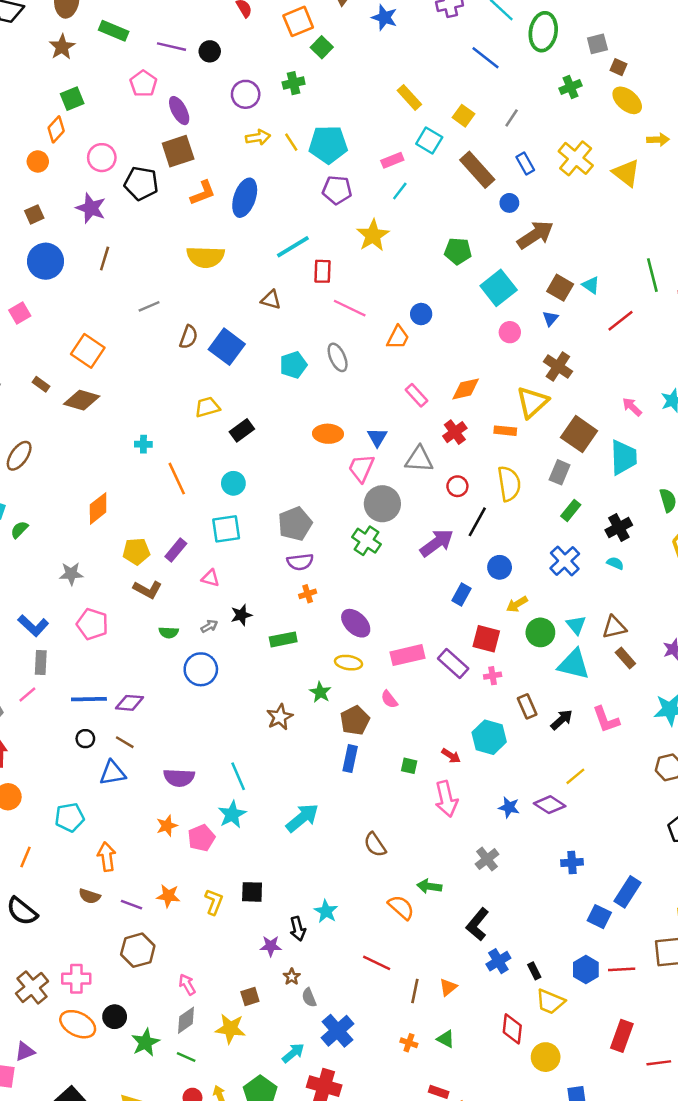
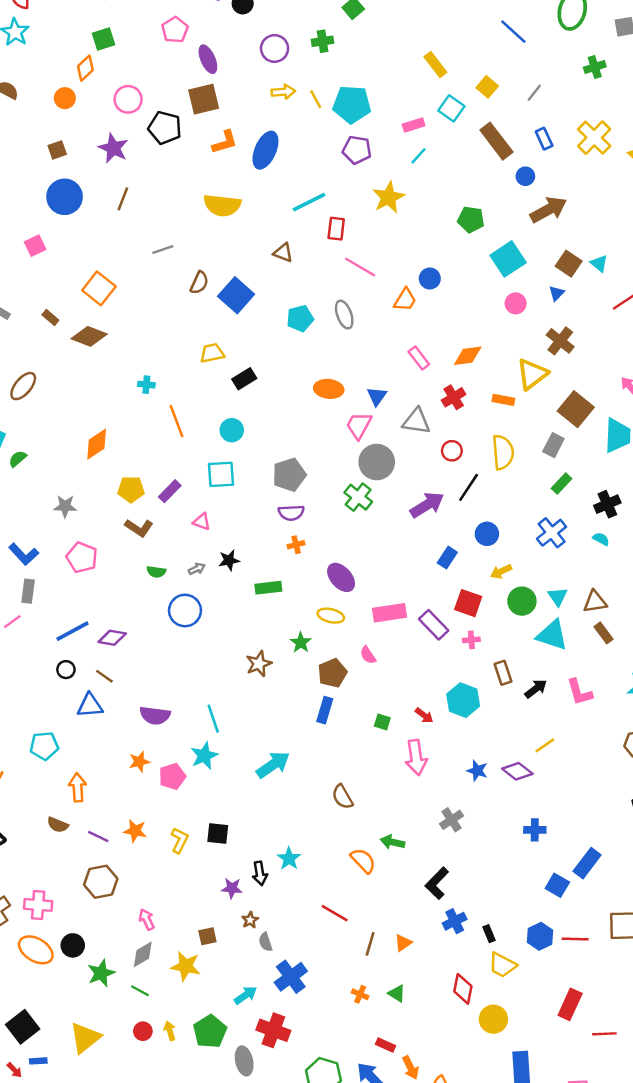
blue line: (89, 699) -> (73, 631), turned -32

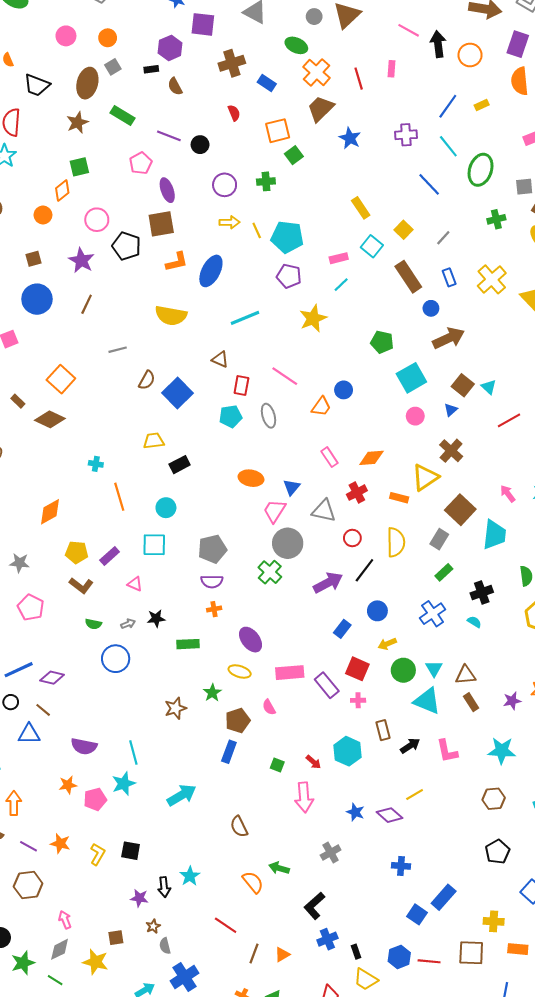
red rectangle: (336, 229) -> (241, 386), moved

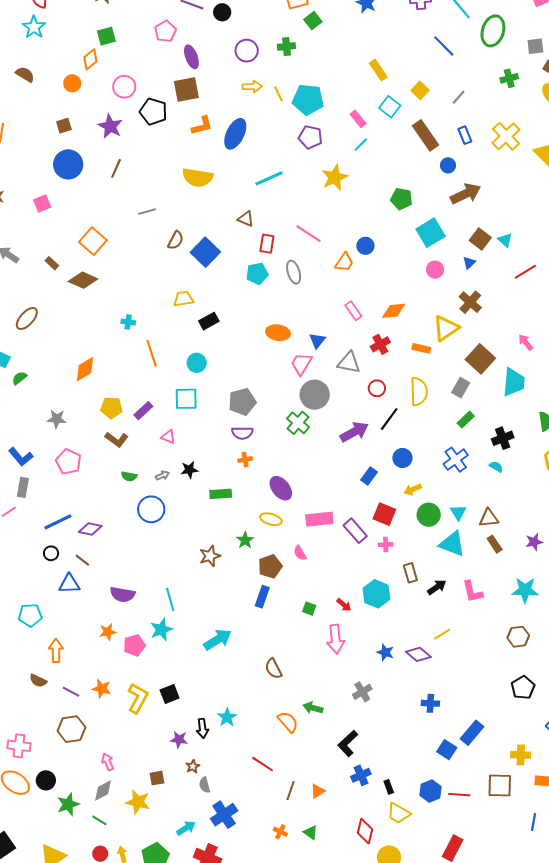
pink rectangle: (339, 258) -> (358, 119), turned 66
black square: (131, 851) -> (170, 694), turned -30
yellow L-shape: (98, 854) -> (138, 698), size x1.4

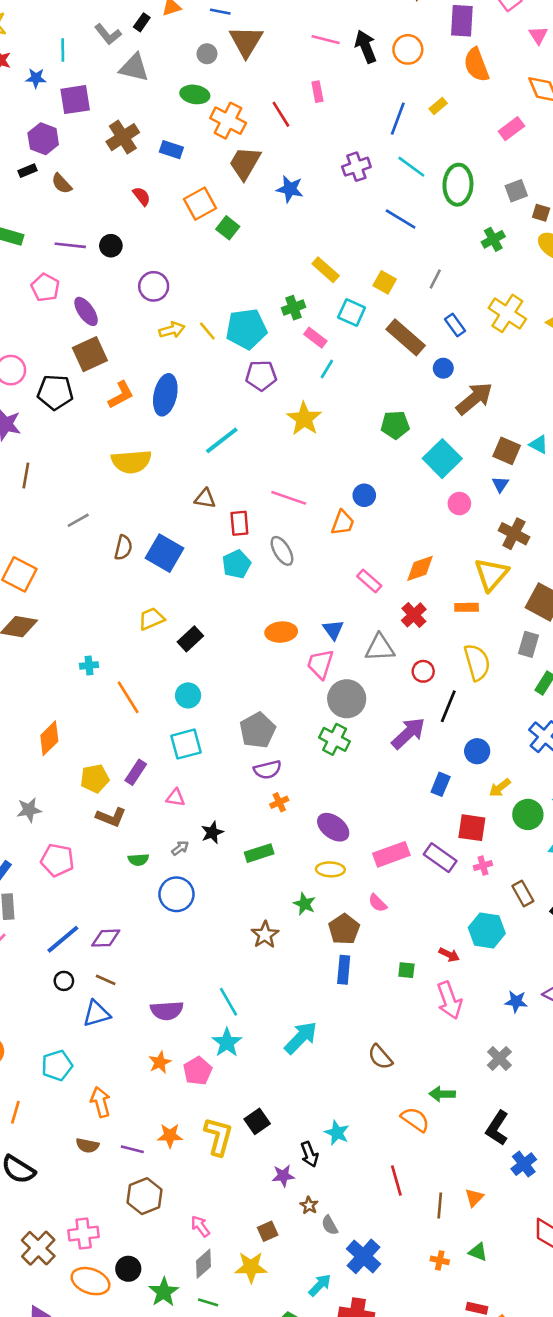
green cross: (286, 46) -> (293, 308), moved
red line: (263, 764) -> (396, 1181), turned 55

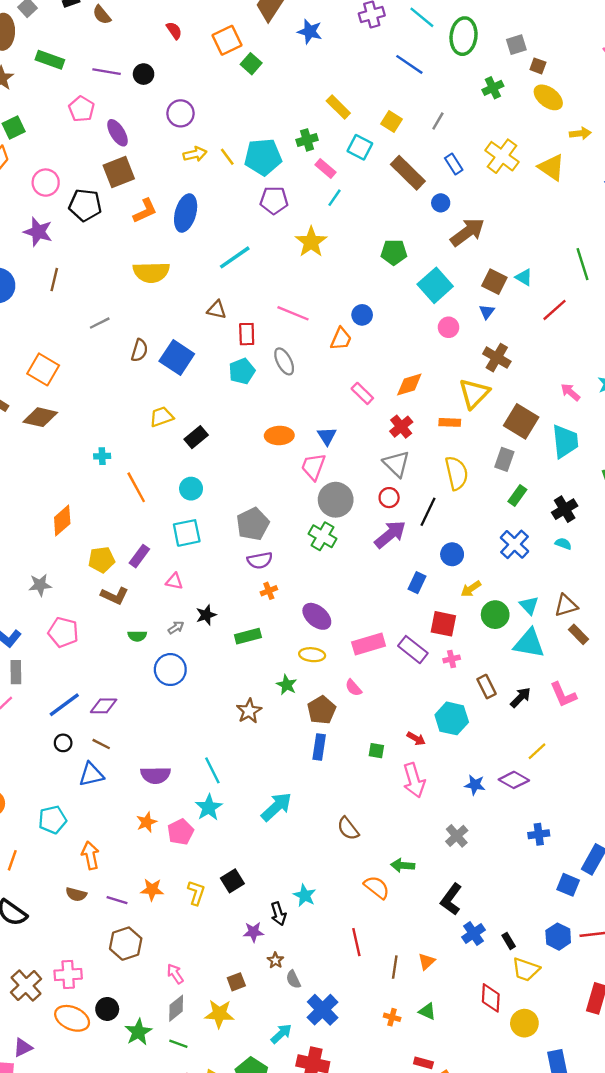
gray triangle: (380, 648) -> (396, 464), moved, turned 44
red circle: (423, 671) -> (389, 498), moved
yellow L-shape: (218, 1136) -> (196, 893), size x0.7

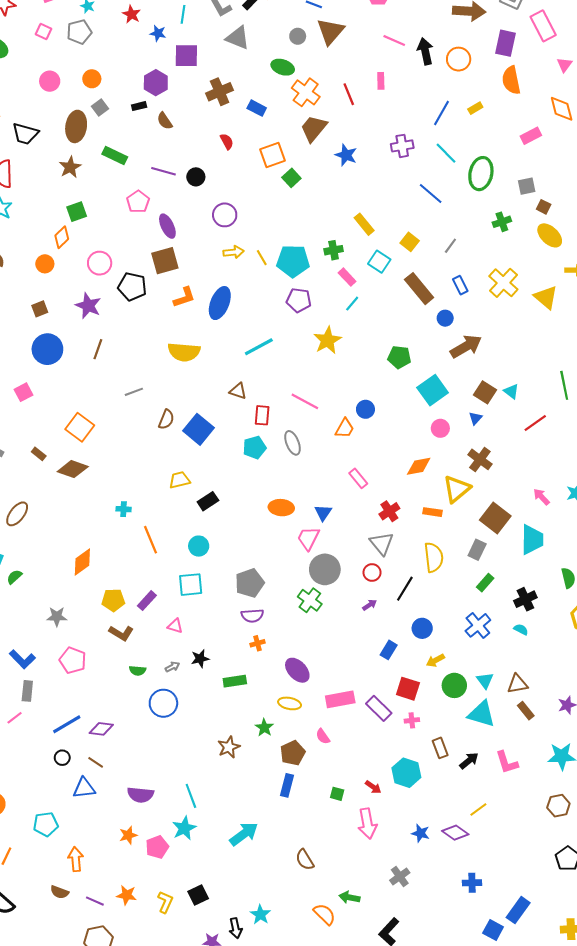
orange diamond: (409, 384) -> (419, 466), moved
purple arrow: (390, 534) -> (370, 605), size x0.5

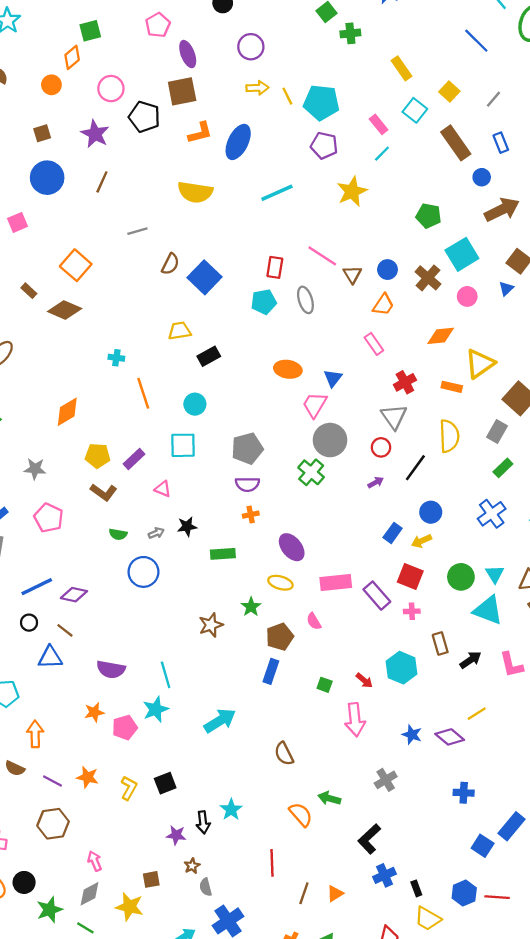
green cross: (334, 250) -> (350, 33), moved
brown triangle: (238, 391) -> (352, 274), moved, turned 36
orange trapezoid: (345, 428) -> (383, 305), moved
brown cross: (480, 459) -> (428, 278), moved
yellow arrow: (435, 660) -> (421, 541), moved

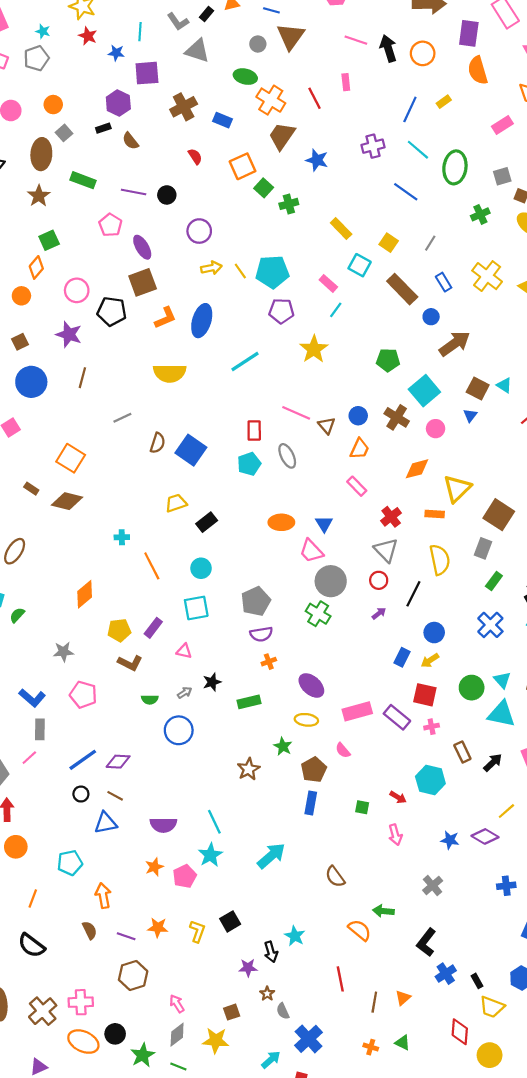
pink trapezoid: (315, 405) -> (311, 551), turned -65
pink arrow: (355, 720) -> (395, 835), size x0.7
brown semicircle: (15, 768) -> (90, 930), turned -132

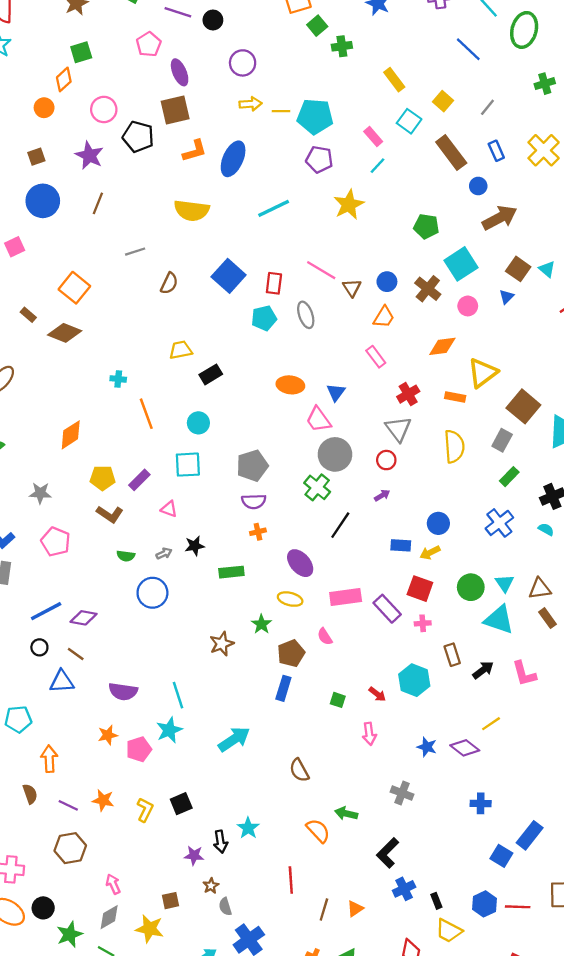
yellow line: (240, 271) -> (281, 111), turned -63
blue square: (191, 450) -> (229, 276), moved
black line: (413, 594) -> (340, 525), moved
blue rectangle: (402, 657) -> (401, 545), turned 60
gray cross: (433, 886) -> (402, 793), turned -36

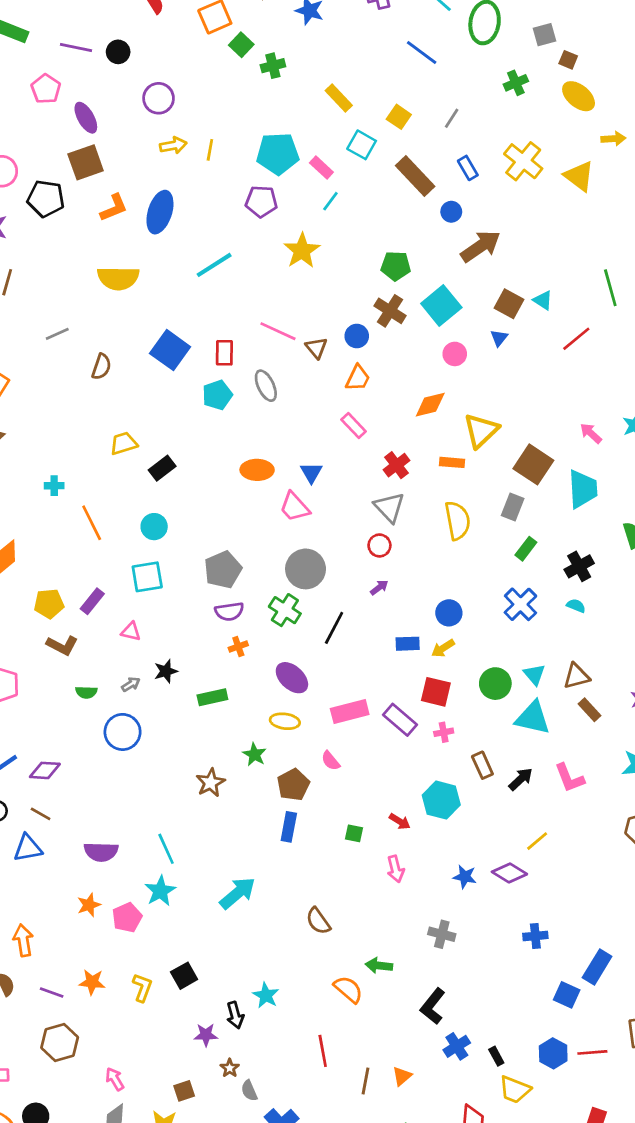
yellow line: (281, 111) -> (210, 150), turned -72
cyan pentagon: (315, 116) -> (278, 154), moved
brown cross: (428, 289) -> (390, 311), moved
gray circle: (335, 454) -> (306, 569), moved
green cross: (317, 487) -> (285, 610), moved

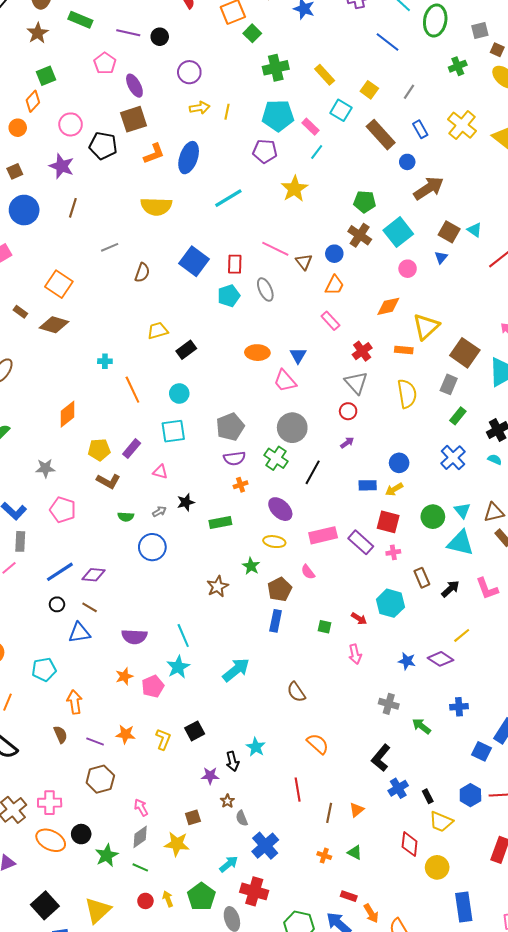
green cross: (273, 66) -> (276, 68), moved, size x1.4
green arrow: (379, 966) -> (421, 726), moved, turned 30

